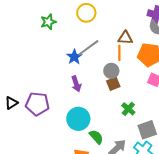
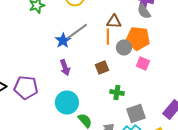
gray circle: (111, 71) -> (124, 48), moved
green cross: (128, 109) -> (117, 92), turned -32

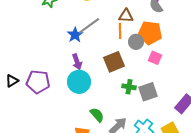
brown square: (102, 68) -> (114, 62), size x1.5
cyan circle: (67, 102) -> (79, 82), moved
gray square: (136, 114) -> (148, 92), moved

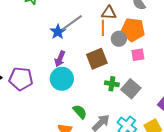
pink square: (155, 58) -> (138, 55), turned -32
purple arrow: (77, 62) -> (60, 59), turned 42
gray square: (148, 92) -> (131, 89), turned -30

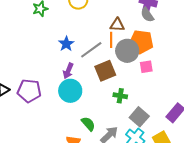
gray line: (72, 23) -> (91, 50), moved
gray circle: (119, 39) -> (127, 51), size x1.5
gray square: (131, 89) -> (139, 117), moved

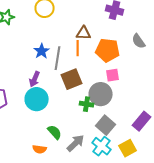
gray semicircle: (147, 15) -> (139, 41), moved
blue star: (66, 44) -> (42, 51), moved
gray line: (91, 50) -> (58, 58), turned -45
gray circle: (127, 51) -> (101, 94), moved

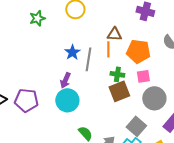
brown square: (72, 79) -> (119, 91), moved
gray circle: (101, 94) -> (154, 98), moved
green cross: (87, 104) -> (117, 74), moved

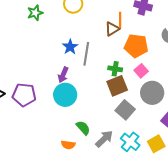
brown triangle: (114, 34) -> (112, 29), turned -35
orange line: (108, 49) -> (120, 20), moved
pink square: (143, 76) -> (141, 71), turned -32
gray square: (136, 126) -> (125, 110), moved

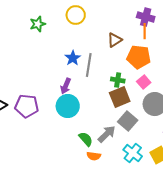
orange line: (120, 20) -> (145, 31), moved
gray arrow: (104, 139) -> (107, 134), moved
orange semicircle: (68, 145) -> (94, 156), moved

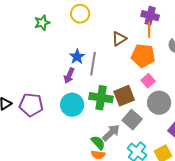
green cross: (118, 80) -> (101, 98), moved, size x1.6
purple arrow: (66, 86) -> (69, 76), moved
green semicircle: (86, 139) -> (98, 143), moved

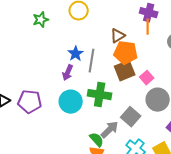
orange pentagon: (143, 56) -> (126, 53), moved
brown square: (124, 96) -> (125, 71), moved

